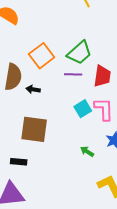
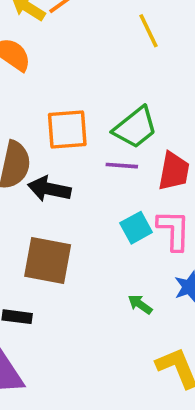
orange square: (42, 56) -> (67, 130), turned 30
black arrow: (33, 89) -> (49, 189), size x1.6

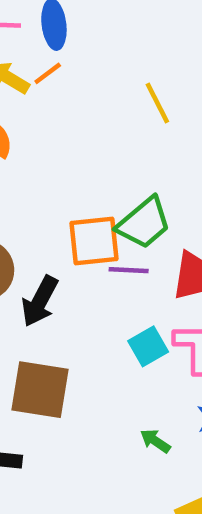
orange square: (67, 130) -> (94, 241), moved
black arrow: (49, 189) -> (40, 301), turned -72

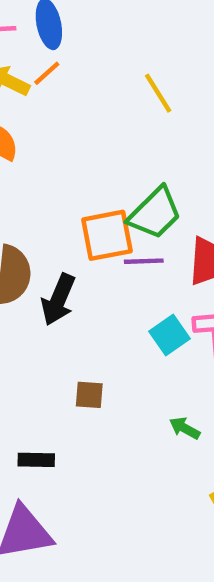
brown square: (40, 390) -> (89, 395), moved, size x0.5

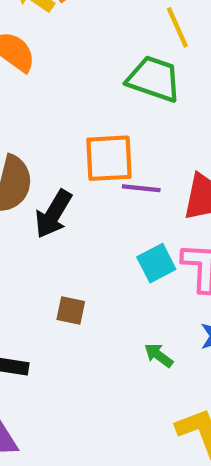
green trapezoid: (155, 213) -> (154, 79), moved, turned -124

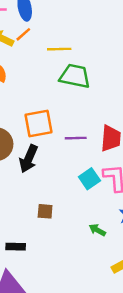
yellow line: (177, 27) -> (59, 49), moved, turned -60
orange square: (109, 158) -> (39, 123), moved

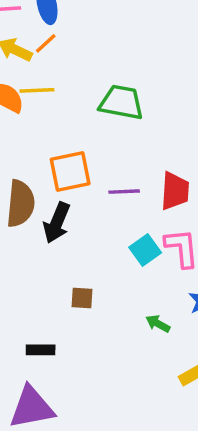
yellow line: (59, 49) -> (37, 90), moved

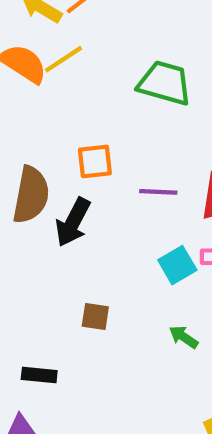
yellow line: (37, 90) -> (63, 59), turned -36
orange square: (70, 172) -> (95, 161), size x0.7
green arrow: (158, 324) -> (184, 337), moved

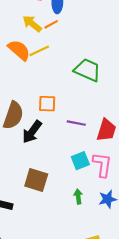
brown square: (95, 317) -> (36, 180), size x1.6
green arrow: (184, 337) -> (78, 196), turned 40

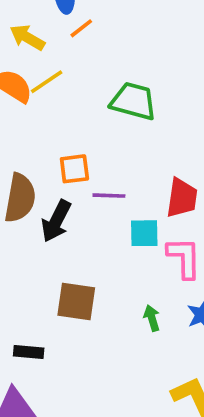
orange line: (51, 24) -> (81, 28), moved
purple line: (76, 123) -> (109, 196), moved
cyan square: (80, 161) -> (144, 233), moved, turned 30

